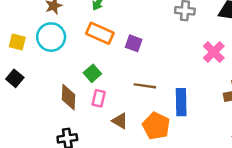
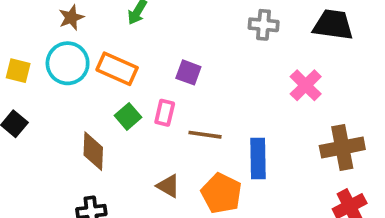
orange rectangle: (100, 33) -> (117, 69), moved
pink rectangle: (99, 98) -> (165, 113), moved

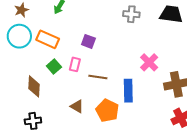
pink cross: (306, 85) -> (149, 62), moved

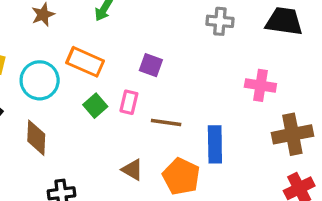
cyan circle: (19, 36) -> (40, 80), moved
pink cross: (149, 62) -> (260, 85), moved, turned -36
brown diamond: (34, 86) -> (36, 138), moved

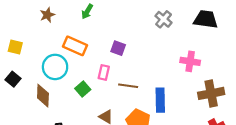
gray cross: (220, 21) -> (164, 19), turned 35
cyan circle: (40, 80) -> (55, 67), moved
green square: (95, 106) -> (83, 89), moved

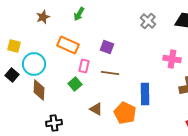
cyan circle: (55, 67) -> (34, 64), moved
pink rectangle: (104, 72) -> (84, 66), moved
brown line: (128, 86) -> (110, 73), moved

